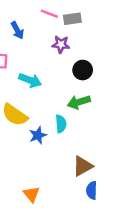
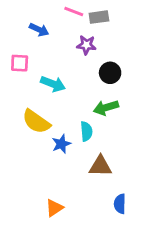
blue arrow: (17, 30) -> (39, 30), turned -36
brown triangle: (83, 166) -> (100, 166), moved, turned 30
orange triangle: (31, 194) -> (54, 208), turned 36

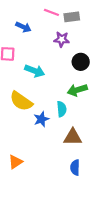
blue semicircle: (120, 204) -> (75, 168), moved
orange triangle: (54, 208) -> (15, 162), moved

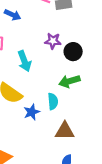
purple star: (62, 39) -> (53, 41), moved
cyan arrow: (35, 71) -> (24, 61), turned 48

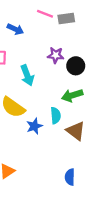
brown triangle: (65, 131) -> (76, 131), moved, turned 36

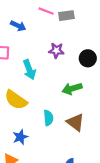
black circle: (76, 66) -> (88, 58), moved
cyan semicircle: (56, 116) -> (48, 118), moved
blue star: (34, 126) -> (20, 137), moved

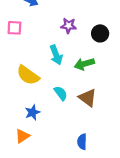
cyan arrow: (29, 70) -> (56, 55), moved
cyan semicircle: (48, 118) -> (61, 93), turned -32

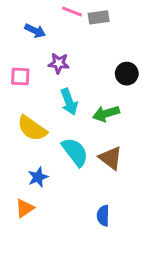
purple star: (69, 26) -> (59, 63), moved
pink square: (14, 28) -> (20, 77), moved
cyan semicircle: (61, 93) -> (75, 152), size x1.5

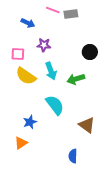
yellow semicircle: (32, 128) -> (26, 76), moved
brown triangle: (110, 158) -> (87, 125), moved
blue semicircle: (103, 216) -> (73, 156), moved

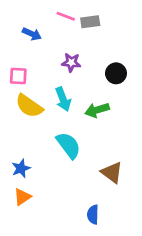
purple star: (44, 45) -> (71, 62), moved
blue star: (30, 122) -> (21, 168), moved

